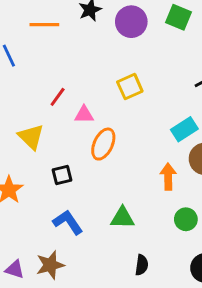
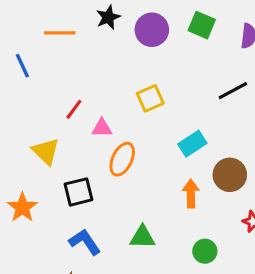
cyan rectangle: (184, 129) -> (192, 144), moved
black square: (62, 175) -> (79, 192), size x1.4
green circle: (186, 219) -> (205, 251), moved

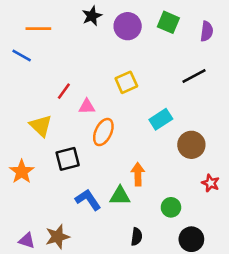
orange line: (60, 33) -> (38, 29), moved
blue line: (22, 66) -> (22, 55), turned -36
orange arrow: (191, 194) -> (138, 174), moved
blue L-shape: (85, 242) -> (88, 200), moved

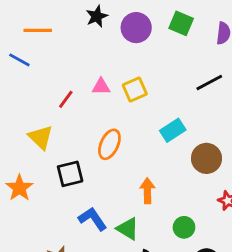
pink triangle: (87, 107) -> (101, 87), moved
green triangle: (120, 196) -> (128, 229), moved, turned 30

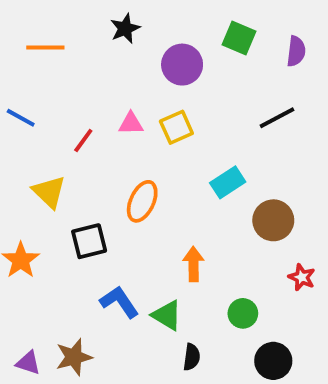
purple circle: (136, 28) -> (182, 65), moved
blue line: (19, 60) -> (21, 118), moved

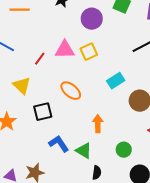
pink triangle: (131, 123) -> (65, 50), size x1.5
orange ellipse: (142, 201) -> (71, 91), turned -75

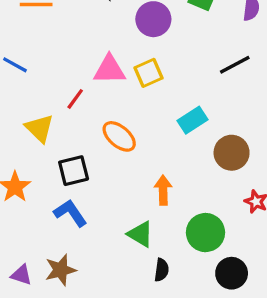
red line: (40, 59) -> (75, 99), moved
blue L-shape: (59, 144) -> (70, 213), moved
green circle: (124, 150) -> (206, 233), size x1.5

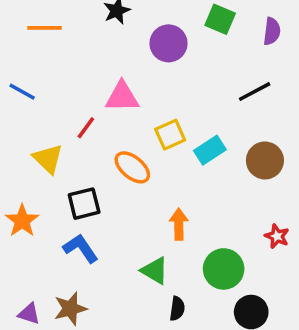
yellow square: (148, 73) -> (170, 135), moved
brown circle: (232, 153) -> (265, 160), moved

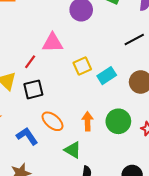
orange ellipse: (132, 167) -> (53, 121), moved
black square: (84, 204) -> (33, 89), moved
green circle: (224, 269) -> (118, 121), moved

